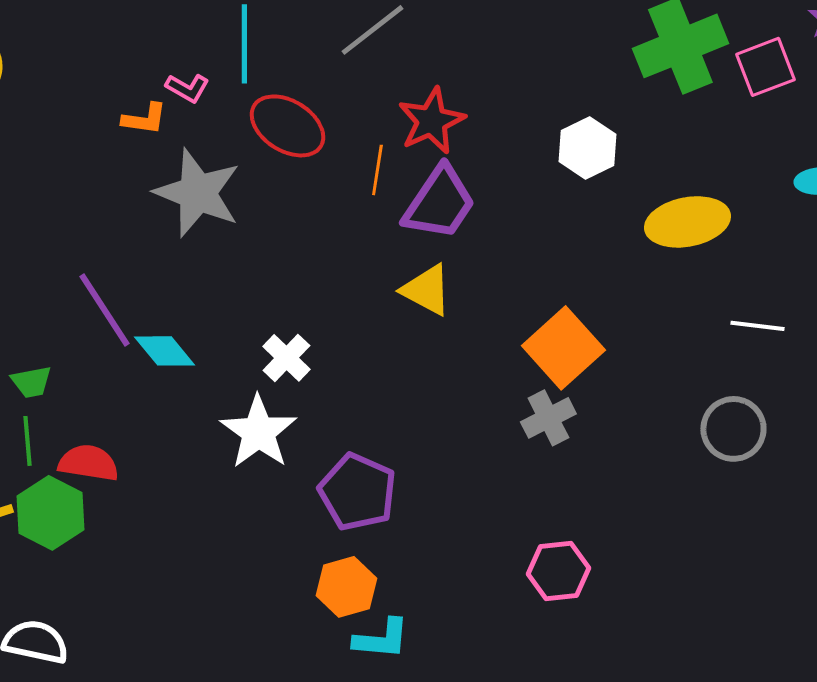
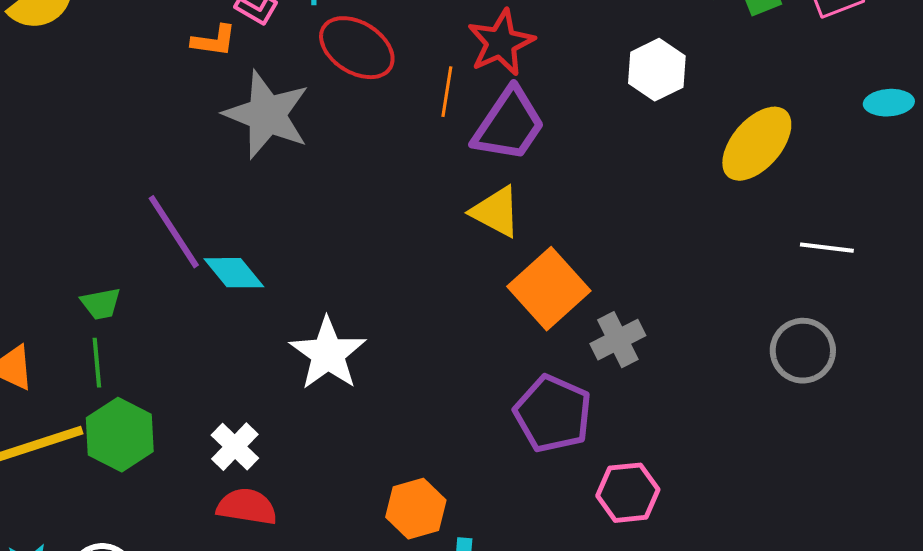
yellow ellipse: (687, 222) -> (757, 144), turned -38
orange square: (563, 348) -> (549, 289), moved
white cross: (286, 358) -> (235, 447), moved
red semicircle: (88, 463) -> (247, 507), moved
purple pentagon: (357, 492) -> (553, 414), moved

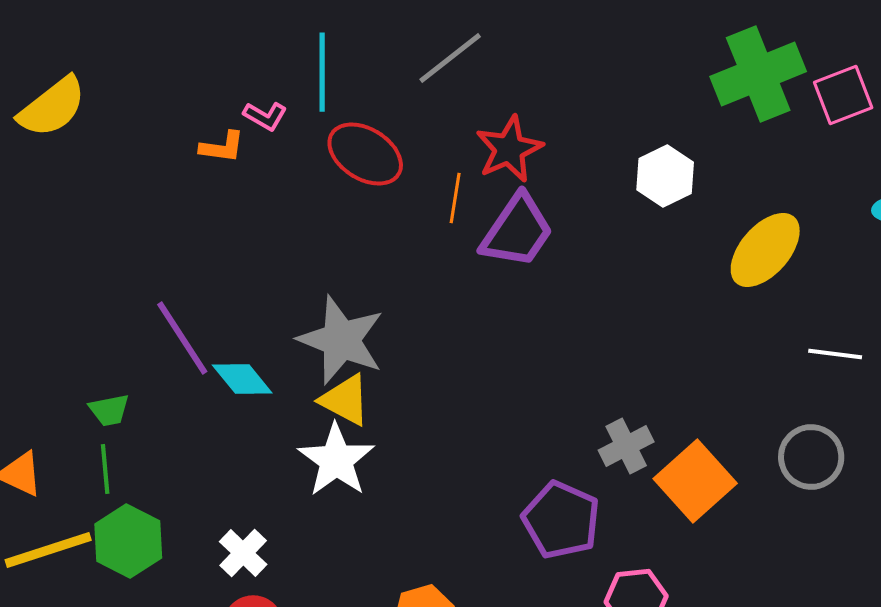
gray star: (267, 115) -> (341, 340), moved
yellow triangle: (496, 212) -> (345, 400), moved
orange square: (549, 289) -> (695, 481), moved

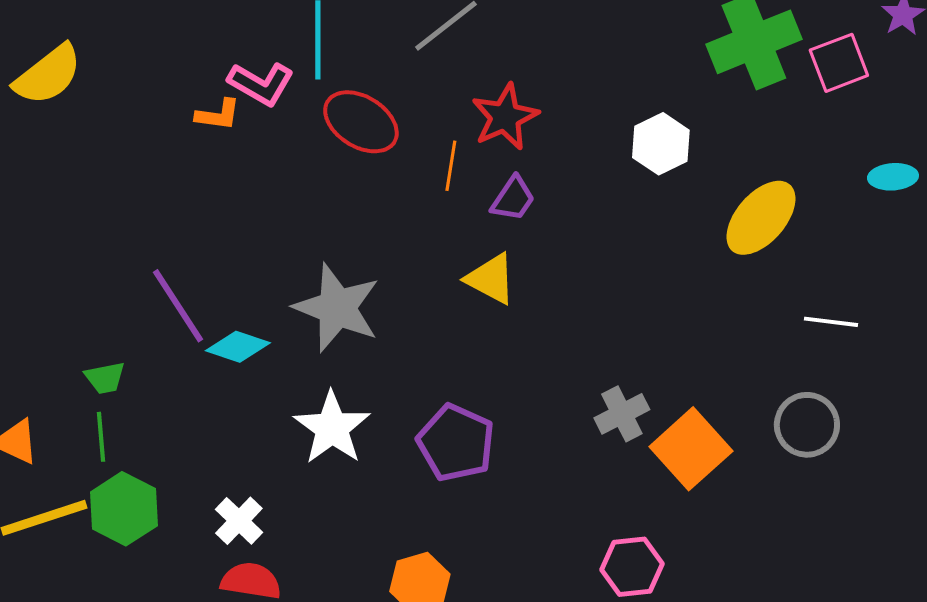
pink L-shape: (265, 116) -> (261, 84), size x1.5
purple trapezoid: (517, 231) -> (513, 199), size x0.6
cyan diamond: (242, 379) -> (238, 347), turned -32
yellow triangle: (345, 400) -> (491, 279), moved
purple pentagon: (561, 520) -> (456, 443), moved

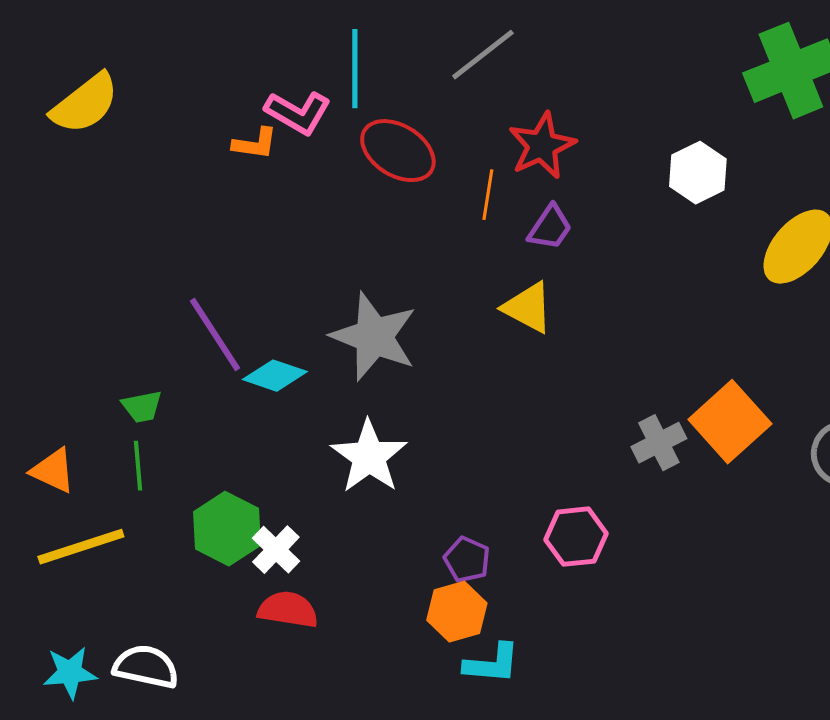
purple pentagon: (456, 443) -> (467, 560), moved, size x0.6
orange square: (691, 449) -> (730, 422), moved
green hexagon: (124, 509) -> (227, 529), moved
pink hexagon: (632, 567) -> (576, 537), moved

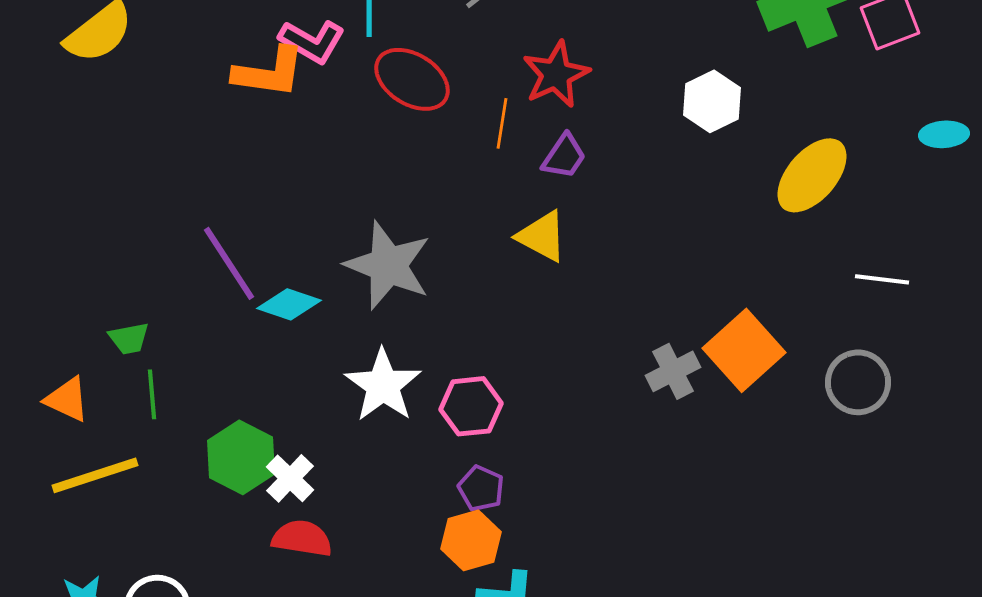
orange L-shape: (255, 144) -> (269, 72), size x1.6
green trapezoid: (142, 407) -> (129, 338), moved
pink hexagon: (576, 537) -> (471, 406), moved

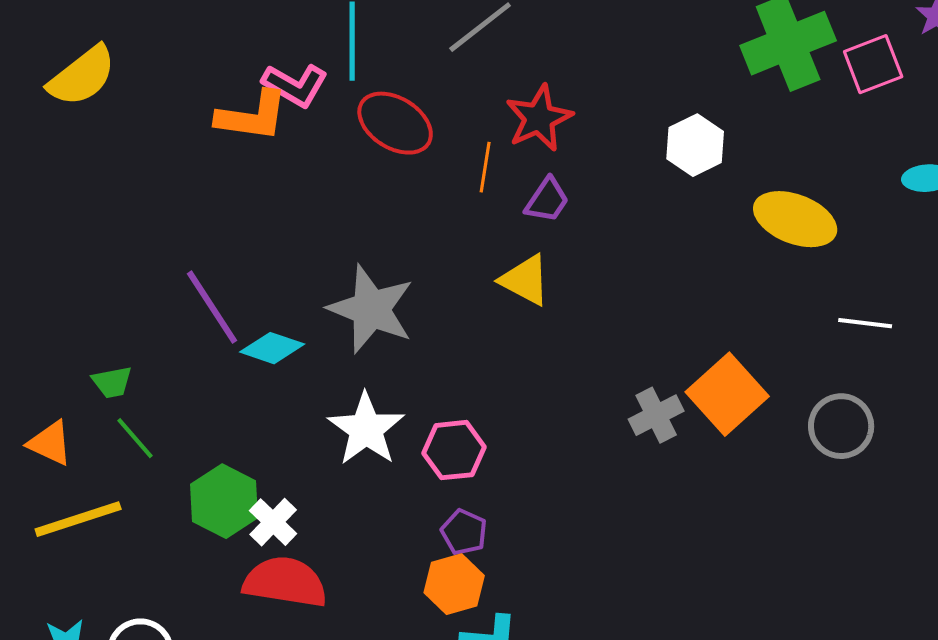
yellow ellipse: (812, 175) -> (795, 219), turned 70
green line: (152, 394) -> (135, 438), turned -36
red semicircle: (302, 538) -> (285, 582), size x1.4

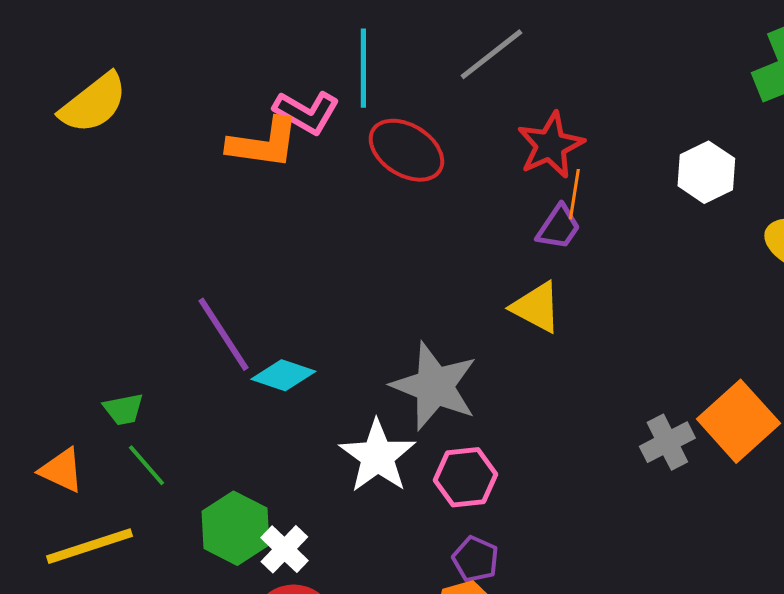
orange line: (485, 167) -> (574, 194), moved
gray star: (371, 309) -> (434, 386), moved

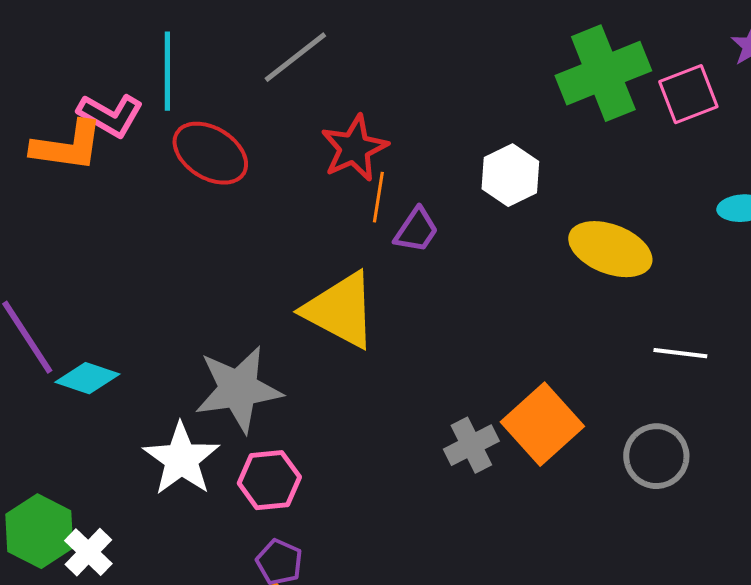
purple trapezoid: (558, 227) -> (416, 230), moved
yellow triangle: (536, 307) -> (340, 310), size x1.5
gray star: (434, 386) -> (238, 389), turned -30

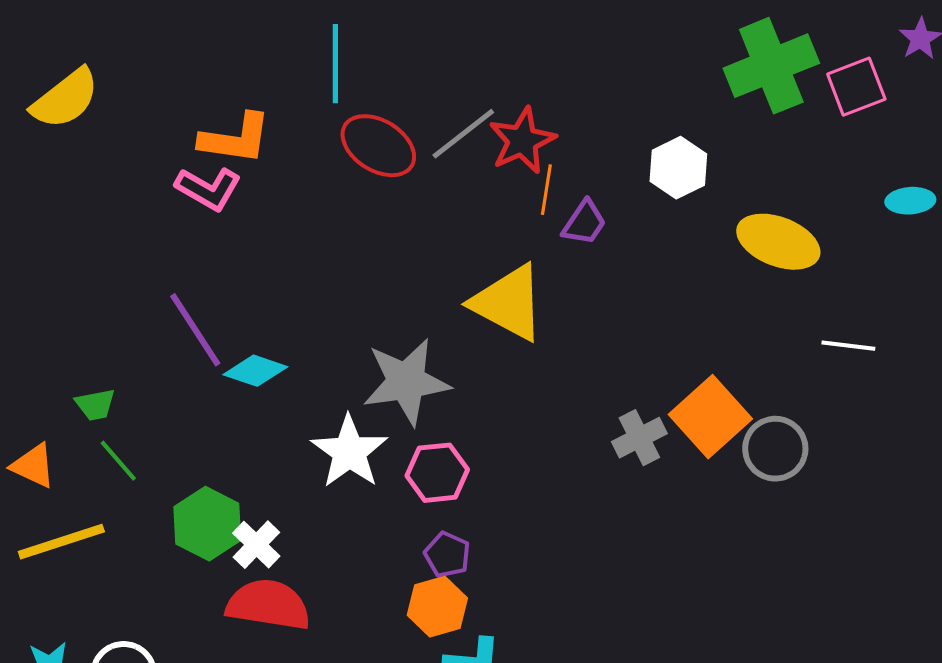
gray line: (295, 57) -> (463, 134), moved
pink L-shape: (110, 115) -> (208, 189), moved
gray circle: (656, 456) -> (775, 449), moved

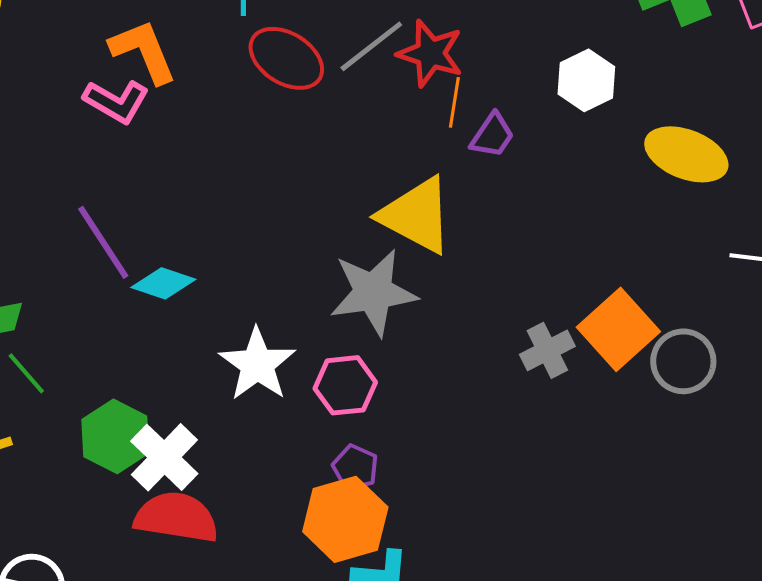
orange L-shape: (235, 139) -> (143, 51), turned -120
red star: (522, 141) -> (430, 53), turned -30
gray star: (406, 382) -> (373, 292), moved
white cross: (256, 545) -> (164, 457), size x1.4
orange hexagon: (437, 607) -> (345, 519), size x1.4

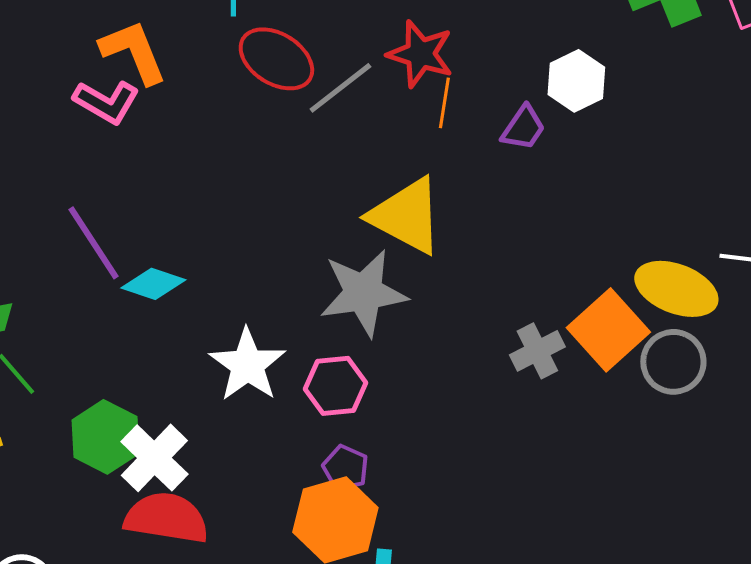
gray line: (371, 46) -> (340, 88), moved
purple trapezoid: (492, 135) -> (523, 128), moved
yellow ellipse: (686, 154) -> (676, 289), moved

